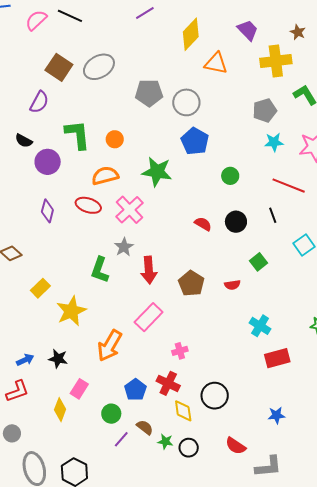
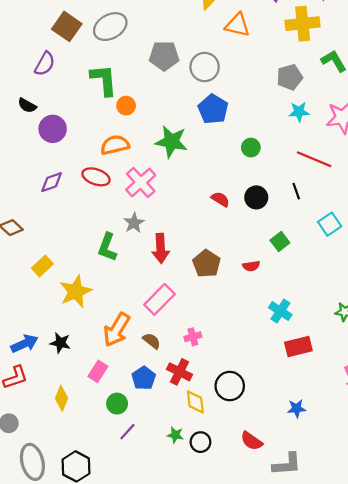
green L-shape: (78, 135) -> (104, 80), moved
purple diamond: (47, 211) -> (52, 182), turned 55
blue arrow: (25, 360) -> (25, 344), size x1.4
pink rectangle: (79, 389) -> (98, 371), moved
brown semicircle: (145, 427) -> (152, 341), moved

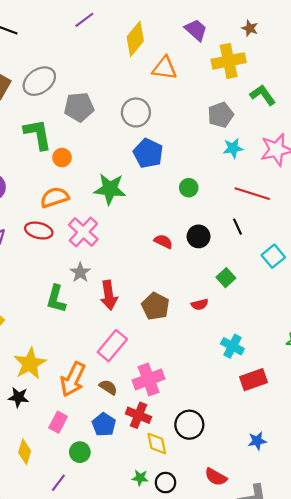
gray pentagon: (164, 56) -> (79, 107), moved
yellow star: (76, 291) -> (30, 364), moved
pink cross: (193, 337) -> (149, 379), size x1.8
purple line: (127, 432) -> (58, 483), moved

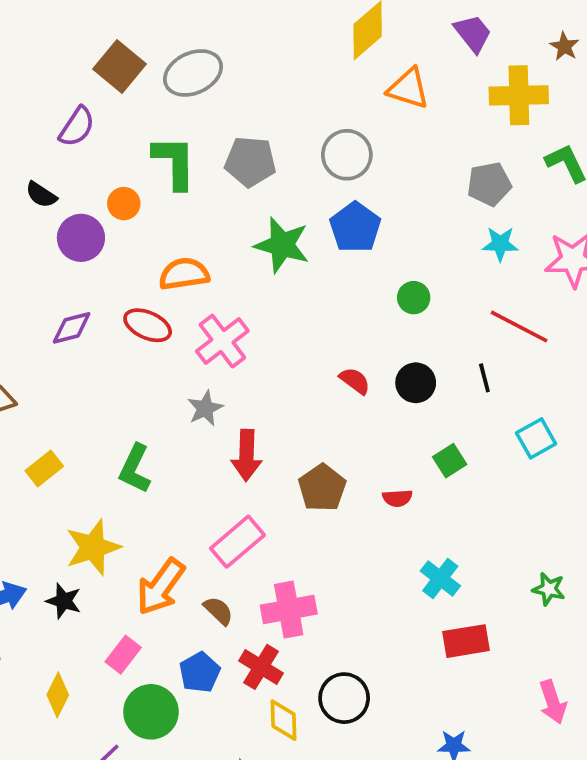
gray pentagon: (79, 107) -> (250, 162), moved
orange circle: (62, 158) -> (124, 204), moved
green star: (110, 189) -> (282, 245), moved
green L-shape: (56, 299) -> (135, 469), moved
green circle: (80, 452) -> (151, 712), size x1.5

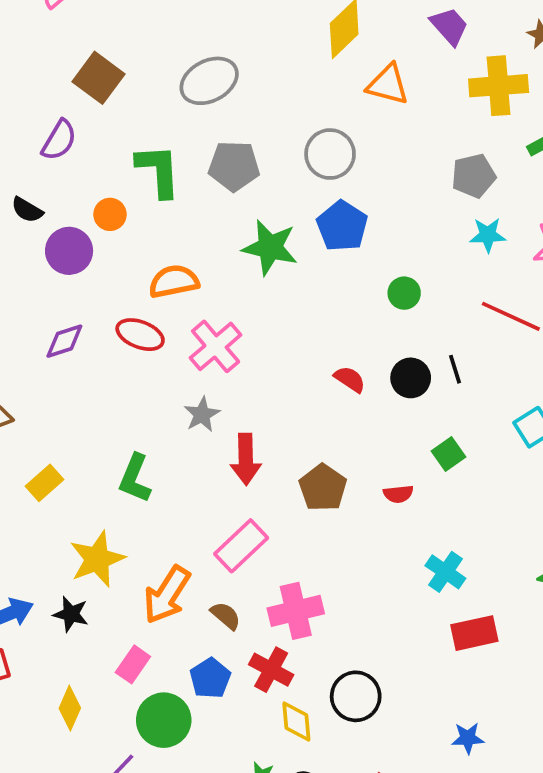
gray ellipse: (193, 73) -> (209, 81), moved
black line: (484, 378) -> (455, 369), moved

